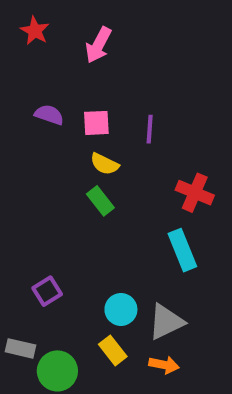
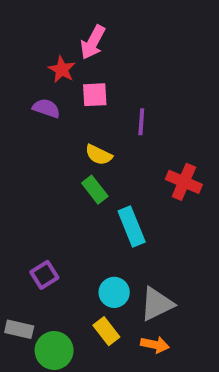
red star: (35, 31) -> (62, 69), moved
pink square: (96, 123) -> (95, 95), moved
cyan rectangle: (182, 250) -> (132, 226), moved

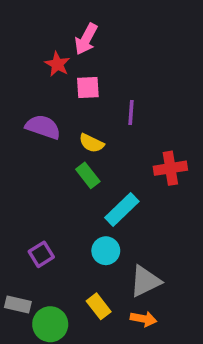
purple semicircle: (46, 108) -> (43, 127), moved, size x1.4
red cross: (184, 182) -> (170, 168), turned -32
cyan rectangle: (132, 226) -> (122, 209), turned 68
cyan circle: (114, 292) -> (106, 251), moved

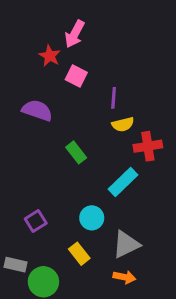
pink square: (88, 87) -> (76, 76), turned 30
yellow semicircle: (91, 143) -> (123, 124), moved, turned -40
cyan rectangle: (122, 209) -> (123, 182), moved
yellow rectangle: (99, 306) -> (79, 254), moved

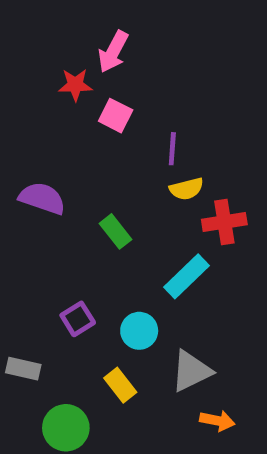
red star: (50, 56) -> (75, 85), turned -30
purple semicircle: (37, 110) -> (42, 198), moved
purple square: (36, 221) -> (78, 319), moved
gray rectangle: (15, 265) -> (23, 369), moved
orange arrow: (124, 277) -> (217, 421), moved

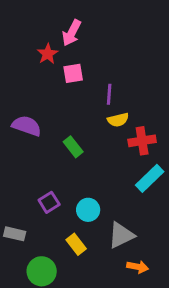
red star: (75, 85) -> (48, 54), turned -30
pink square: (116, 116) -> (73, 73), turned -36
cyan rectangle: (186, 276) -> (150, 178), moved

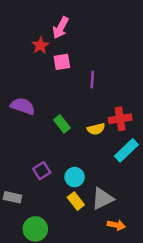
yellow semicircle: (118, 120) -> (96, 129), moved
yellow rectangle: (76, 244) -> (76, 201), moved

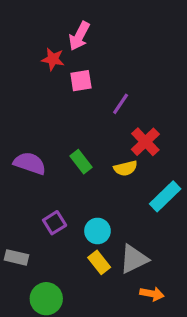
red star: (40, 45) -> (53, 59), turned -30
purple line: (92, 80) -> (121, 104), turned 30
purple semicircle: (23, 106) -> (30, 163), moved
red cross: (120, 119) -> (145, 142), moved, turned -35

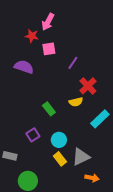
green rectangle: (81, 162) -> (49, 109), moved
purple semicircle: (30, 163) -> (24, 67), moved

